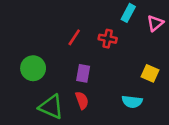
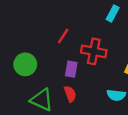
red cross: (108, 39) -> (94, 51), moved, size x1.5

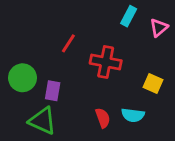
purple rectangle: (71, 69) -> (53, 91), moved
red semicircle: (70, 94) -> (103, 118), moved

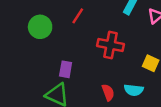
red line: (68, 43) -> (78, 16), moved
green circle: (22, 78) -> (40, 27), moved

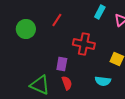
purple rectangle: (66, 69) -> (62, 64), moved
red semicircle: (108, 92) -> (67, 83), moved

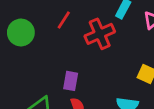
red cross: (84, 44) -> (100, 34), moved, turned -35

